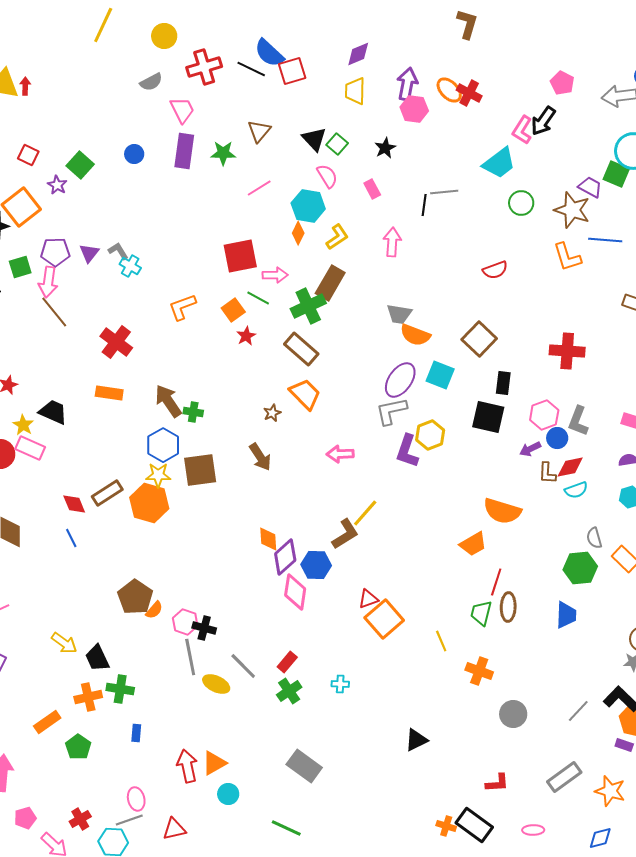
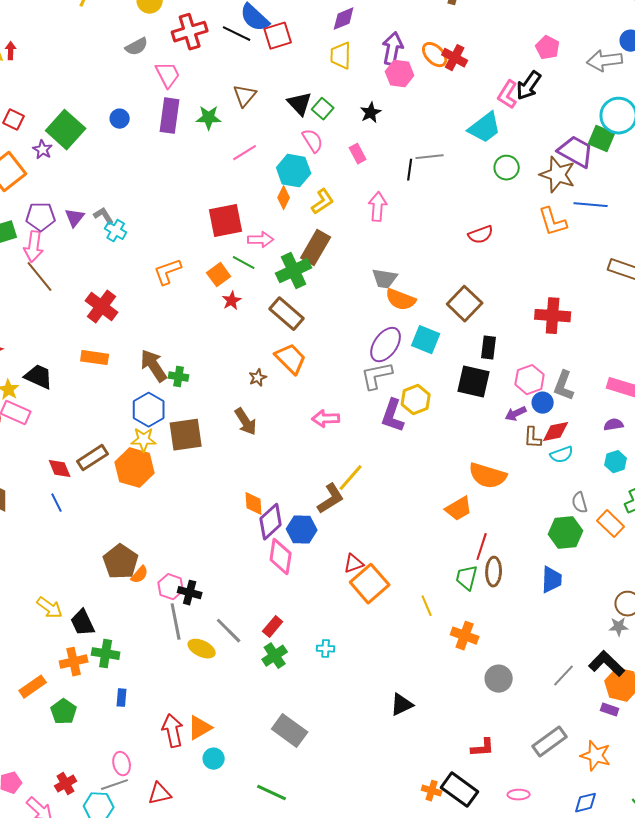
green square: (80, 165) -> (66, 130), size x1.4
purple trapezoid: (590, 187) -> (576, 152), size x1.5

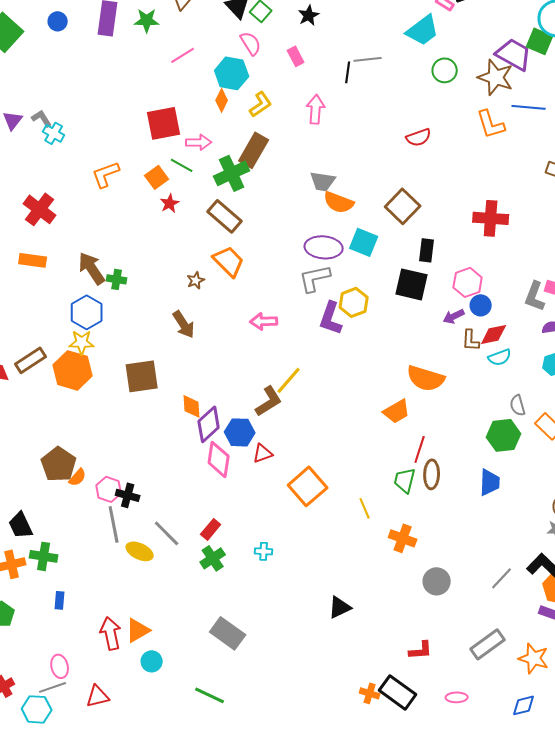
purple ellipse: (386, 345) -> (324, 247), turned 60
gray L-shape: (564, 386) -> (535, 296), moved
brown square: (186, 435) -> (142, 376), moved
red triangle: (354, 564) -> (263, 453), moved

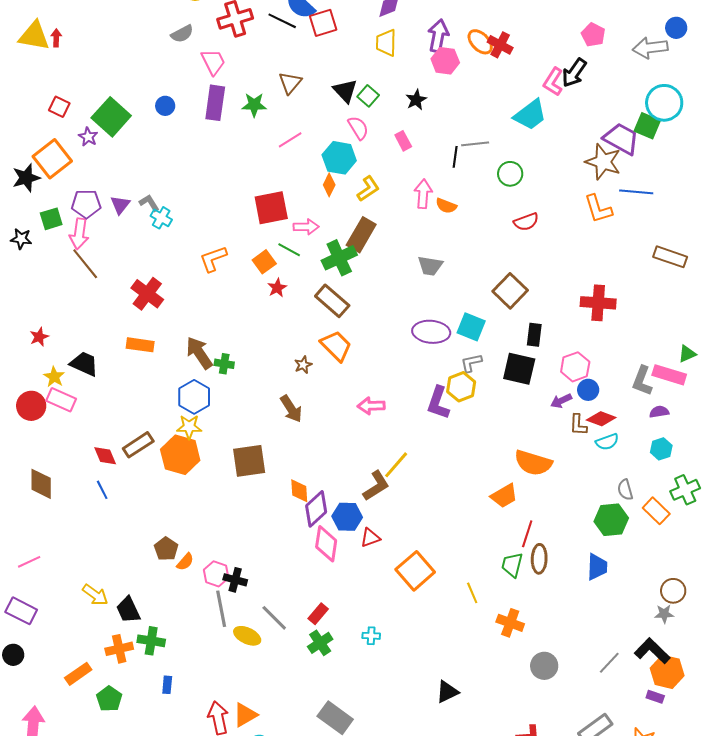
green circle: (445, 70) -> (510, 174), moved
orange semicircle: (339, 202) -> (446, 206), moved, size x0.7
gray L-shape: (315, 278) -> (471, 363), moved, size x0.7
red diamond: (494, 334) -> (601, 419), turned 32
brown pentagon: (59, 464) -> (166, 549), size x0.7

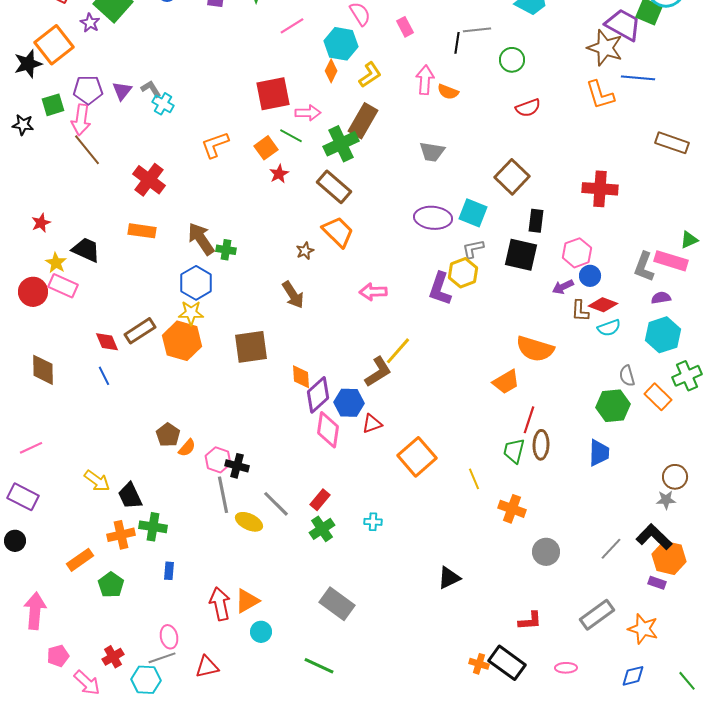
cyan hexagon: (661, 449) -> (663, 335), size x1.6

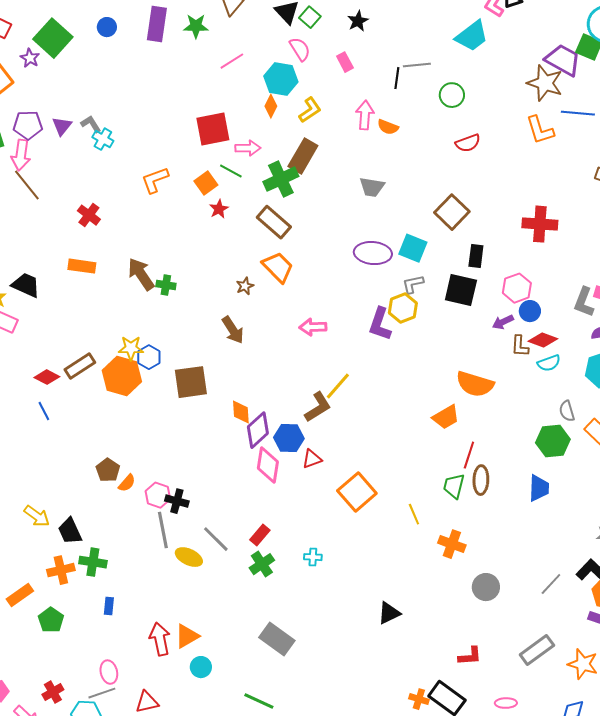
red cross: (149, 180) -> (89, 215), size x0.7
blue hexagon: (196, 283) -> (149, 357), moved, size x0.7
red diamond: (107, 342) -> (47, 377), turned -40

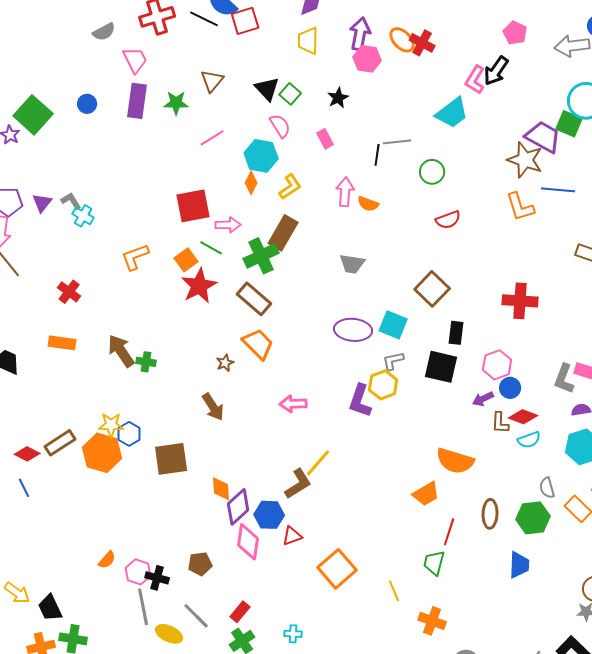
red star: (219, 209) -> (199, 286), size x1.8
brown pentagon: (108, 470) -> (200, 564), moved, turned 30
brown ellipse: (481, 480) -> (490, 514), moved

